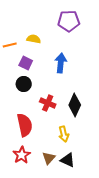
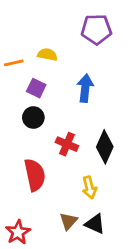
red star: (22, 155) -> (18, 232), moved

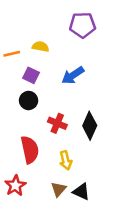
blue arrow: (85, 88) -> (73, 75), turned -130
yellow arrow: (89, 188) -> (66, 160), moved
red star: (18, 232) -> (15, 186), moved

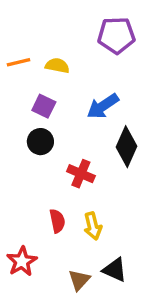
orange line: (12, 54) -> (18, 62), moved
black diamond: (90, 126) -> (126, 147), moved
red semicircle: (30, 150) -> (57, 221), moved, size x0.6
brown triangle: (59, 189) -> (79, 280), moved

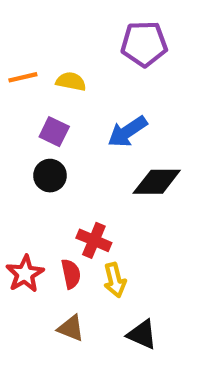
black diamond: (126, 147) -> (157, 182), turned 66
red cross: (81, 174) -> (94, 240), moved
red star: (22, 261) -> (25, 274), moved
brown triangle: (79, 280) -> (71, 328), moved, turned -50

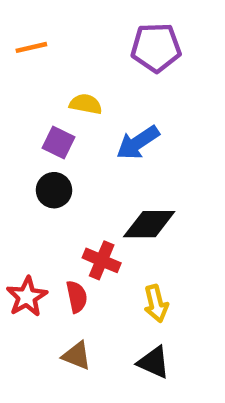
orange line: (23, 77) -> (31, 47), moved
yellow semicircle: (71, 81) -> (86, 104), moved
black diamond: (157, 182) -> (149, 224), moved
yellow arrow: (115, 280) -> (156, 303), moved

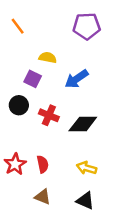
orange line: (31, 47) -> (18, 26), turned 66
black circle: (54, 190) -> (19, 105), moved
red cross: (102, 260) -> (49, 115), moved
yellow arrow: (156, 303) -> (87, 168), turned 120

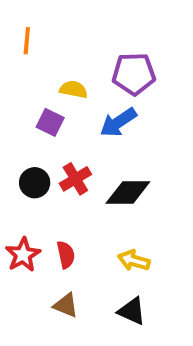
orange line: (18, 26) -> (27, 41), turned 42
purple pentagon: (87, 26) -> (134, 74), moved
black circle: (19, 105) -> (35, 183), moved
red cross: (49, 115) -> (75, 179), turned 36

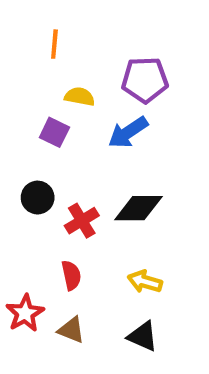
orange line: (27, 41) -> (54, 44), moved
red cross: (75, 179) -> (82, 221), moved
red star: (23, 255) -> (25, 313), moved

